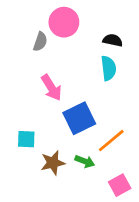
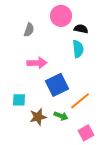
pink circle: (64, 22) -> (61, 16), moved
pink arrow: (51, 88) -> (37, 63), turned -60

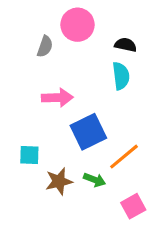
pink circle: (61, 16) -> (78, 25), moved

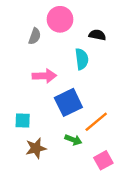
cyan semicircle: (121, 76) -> (82, 59), moved
brown star: (59, 181) -> (36, 148), moved

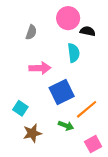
pink circle: (60, 19) -> (68, 18), moved
cyan square: (23, 121) -> (20, 108), turned 32

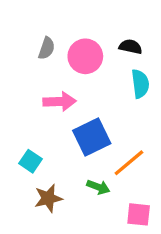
pink circle: (68, 18) -> (85, 56), moved
cyan semicircle: (74, 53) -> (140, 84), moved
pink square: (93, 144) -> (139, 214), turned 35

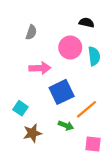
black semicircle: (131, 47) -> (87, 23), moved
pink circle: (85, 56) -> (70, 48), moved

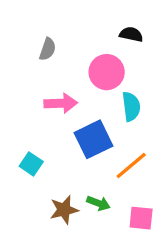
cyan semicircle: (94, 56) -> (131, 107), moved
green arrow: (66, 126) -> (98, 203), moved
brown star: (32, 133) -> (64, 210), moved

